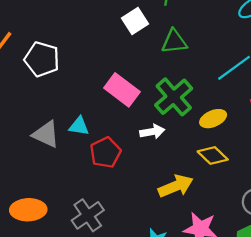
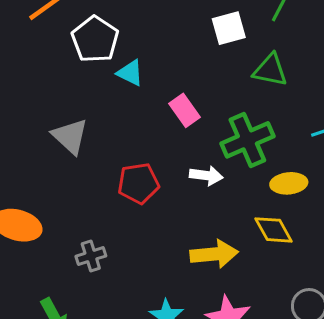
pink rectangle: (122, 90) -> (184, 110), size x0.7
cyan triangle: (79, 126) -> (130, 73), moved
gray cross: (88, 215) -> (91, 256), size x0.7

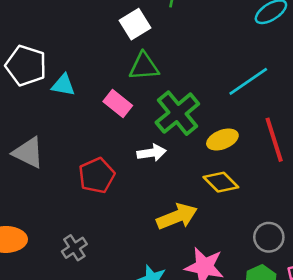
green triangle: (270, 70) -> (144, 66), moved

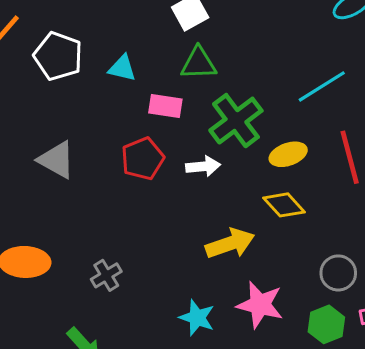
cyan triangle: (63, 85) -> (122, 68), moved
pink rectangle: (118, 103) -> (165, 106), turned -32
red pentagon: (97, 176) -> (143, 159), moved

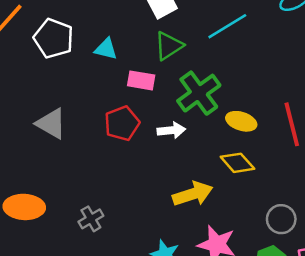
green triangle: (199, 63) -> (169, 46), turned -32
cyan line: (322, 86) -> (227, 26), moved
yellow ellipse: (288, 154) -> (241, 121), turned 36

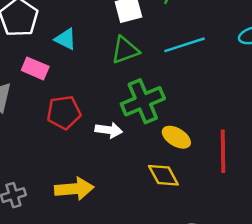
pink rectangle: (141, 80) -> (35, 68), moved
yellow arrow: (193, 194) -> (74, 189), moved

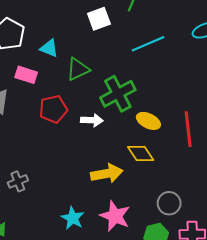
green triangle: (125, 50) -> (78, 69), moved
yellow arrow: (74, 189) -> (107, 173), moved

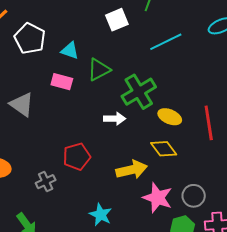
pink rectangle: (26, 75) -> (62, 82), moved
red pentagon: (53, 109) -> (77, 157), moved
pink star: (115, 216) -> (158, 198), moved

